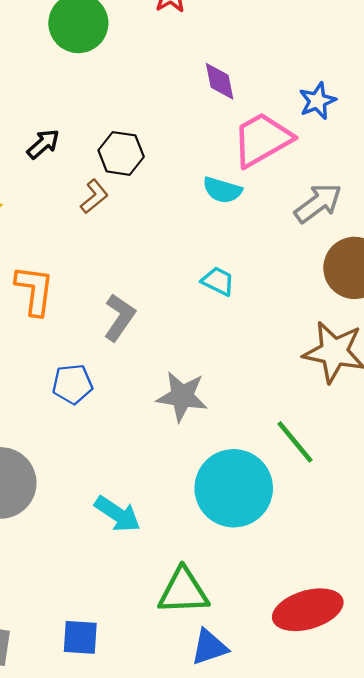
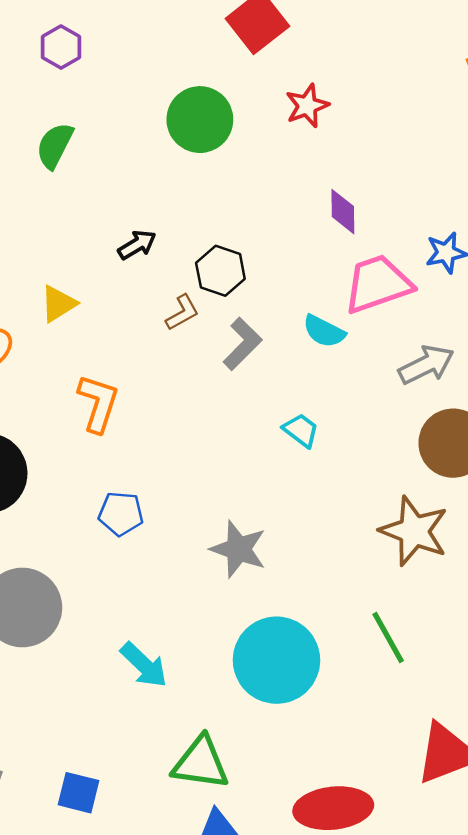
gray L-shape: (119, 317) -> (242, 344), moved
green line: (295, 442) -> (388, 638), moved

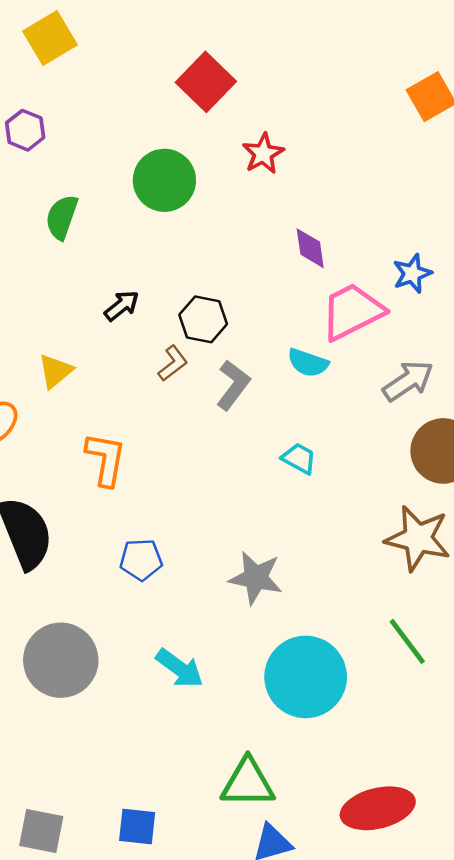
green semicircle: (55, 146) -> (62, 217), moved
cyan arrow: (144, 665) -> (180, 668), moved

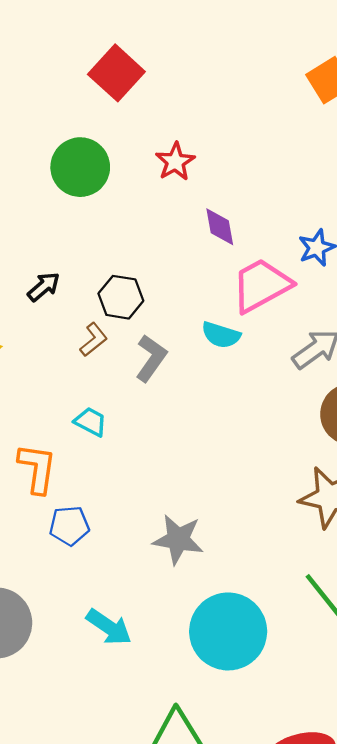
red star: (263, 154) -> (175, 162), moved
cyan trapezoid: (299, 458) -> (91, 422), moved
orange L-shape: (106, 459) -> (37, 468), moved

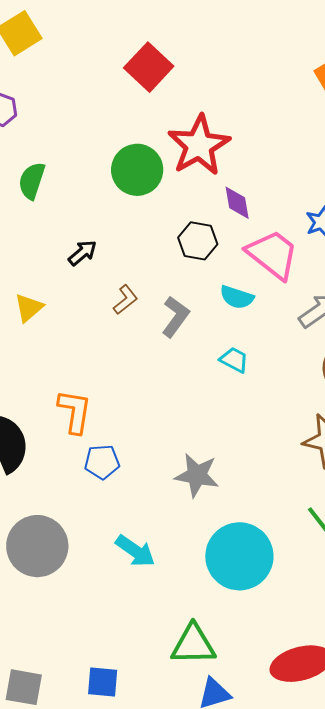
red star: (175, 162) -> (199, 145), size x1.8
green circle: (80, 167) -> (137, 170), moved
pink trapezoid: (261, 285) -> (273, 254), turned 66
black hexagon: (121, 297) -> (198, 241), moved
cyan trapezoid: (91, 422) -> (234, 360), moved

